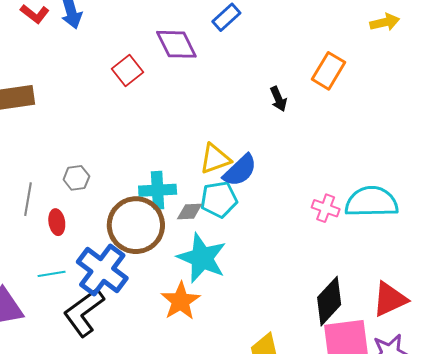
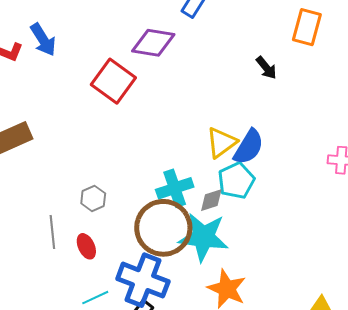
purple diamond: (176, 44) -> (153, 43), turned -39
red square: (128, 70) -> (113, 81), size x1.4
cyan star: (202, 258) -> (203, 237), moved

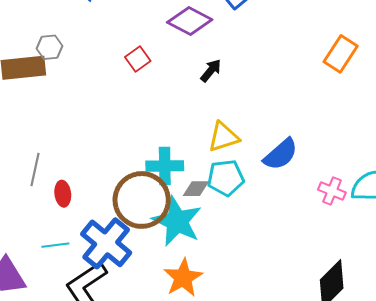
black arrow: (266, 68) -> (211, 71), moved, turned -120
red square: (113, 81) -> (138, 59), moved, size x0.6
blue semicircle: (249, 147) -> (281, 154), moved
gray hexagon: (93, 198) -> (50, 47), moved

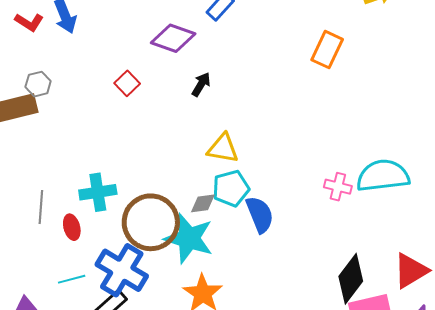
yellow triangle: (223, 137) -> (223, 148), turned 36
blue semicircle: (281, 154) -> (260, 214), moved, turned -63
cyan cross: (165, 166) -> (98, 192), moved

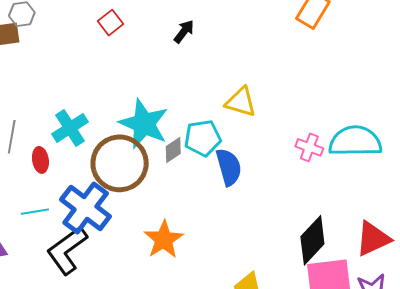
yellow triangle: (223, 148) -> (241, 102), moved
cyan cross: (98, 192) -> (70, 128), turned -30
gray diamond: (203, 203) -> (173, 150), turned -32
cyan star: (189, 238) -> (144, 124), moved

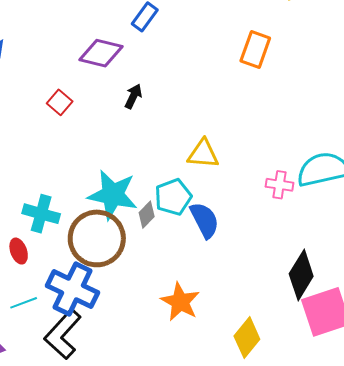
cyan cross: (70, 128) -> (41, 214), turned -30
orange star: (164, 239) -> (180, 302), moved

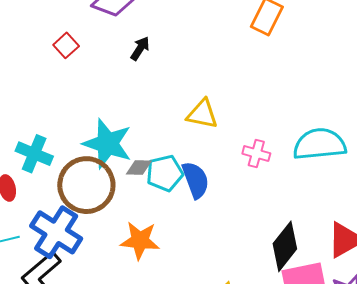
pink cross: (279, 185) -> (256, 153), moved
cyan pentagon: (173, 197) -> (165, 173), moved
gray diamond: (147, 215) -> (139, 167), turned 40
orange star: (180, 302) -> (140, 240), moved, turned -30

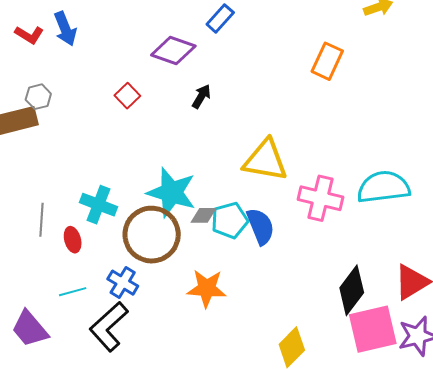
yellow triangle: (202, 114) -> (265, 160), size x1.4
pink cross: (256, 153) -> (321, 198), size x1.6
blue cross: (56, 232) -> (123, 283), size x0.6

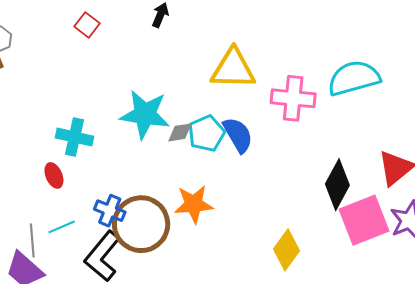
gray line: (42, 220) -> (32, 240), moved
brown circle: (152, 235) -> (141, 224), moved

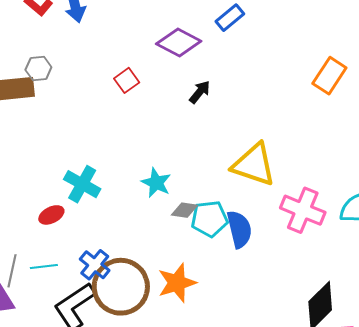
cyan star: (145, 114) -> (156, 183), size x0.6
red ellipse: (54, 175) -> (51, 215), turned 70
orange star: (194, 204) -> (177, 283), turned -30

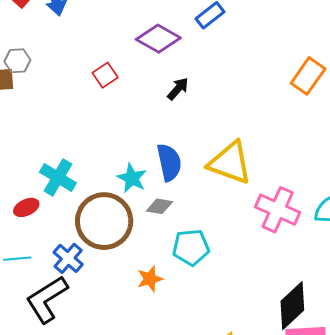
cyan pentagon: (210, 219) -> (191, 247), moved
blue semicircle: (239, 229) -> (169, 162), moved
orange star: (177, 283) -> (150, 279), size x0.7
brown circle: (121, 287) -> (104, 221), moved

